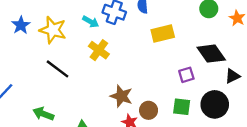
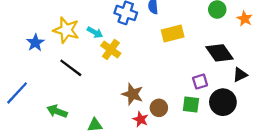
cyan arrow: (91, 22) -> (95, 32), moved
blue star: (21, 25) -> (35, 43), moved
purple square: (186, 75) -> (200, 82), moved

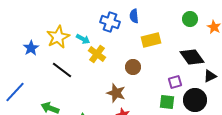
yellow star: (66, 30) -> (58, 37), turned 30
brown circle: (159, 108) -> (133, 67), moved

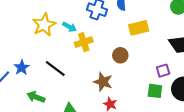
blue star: (31, 48) -> (22, 68), moved
yellow cross: (97, 54) -> (84, 42), turned 36
black line: (62, 70) -> (55, 69), moved

